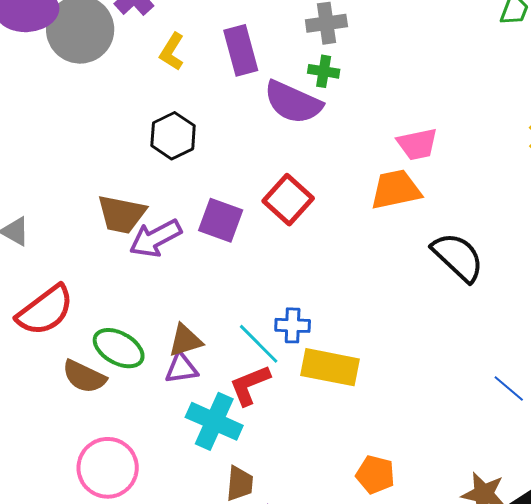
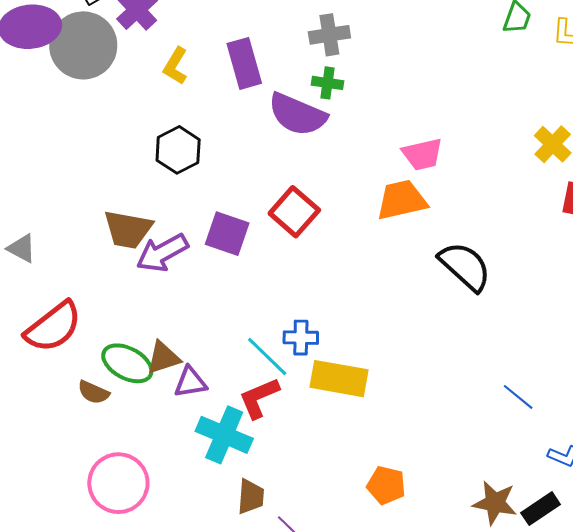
brown triangle: (185, 340) -> (163, 358), moved
brown semicircle: (84, 377) -> (93, 392), size x0.7

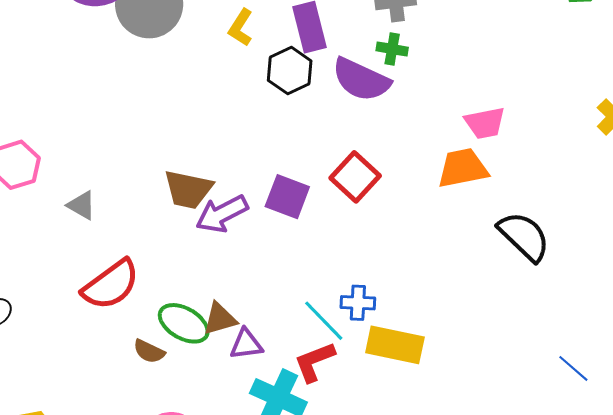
black hexagon: (178, 150) -> (290, 71), moved

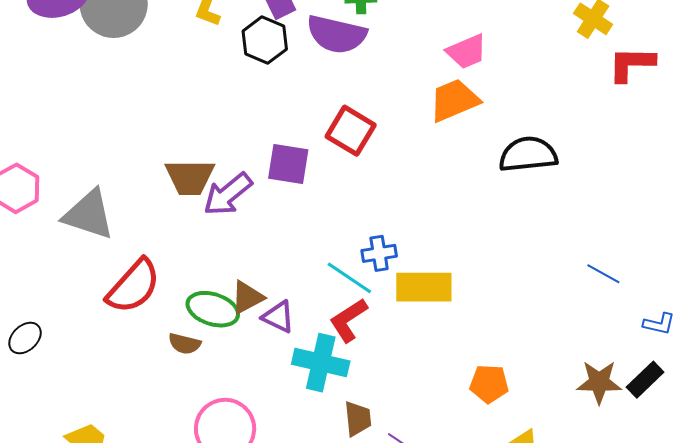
gray triangle: (82, 205) -> (89, 215), size x1.8
black semicircle: (524, 236) -> (528, 154), turned -38
purple triangle: (246, 344) -> (278, 317), turned 45

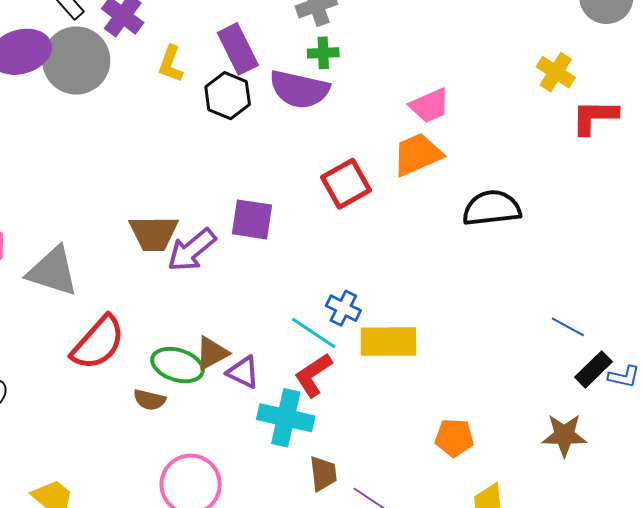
red square: (351, 131) -> (346, 184), moved, turned 30
blue cross: (379, 253) -> (343, 308), turned 36
black rectangle: (645, 380) -> (593, 369), moved

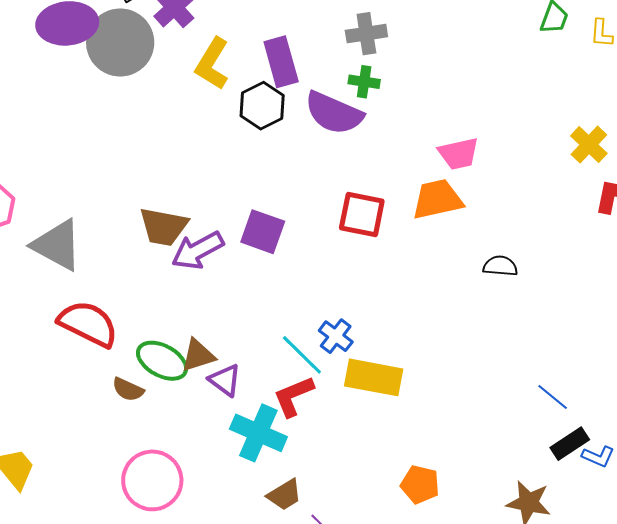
yellow L-shape: (171, 64) -> (212, 64), size x1.4
red square: (346, 184) -> (362, 215), turned 30
black semicircle: (492, 208) -> (500, 266), size x0.6
red semicircle: (98, 343) -> (88, 324), turned -116
brown trapezoid: (323, 474) -> (285, 495), turned 54

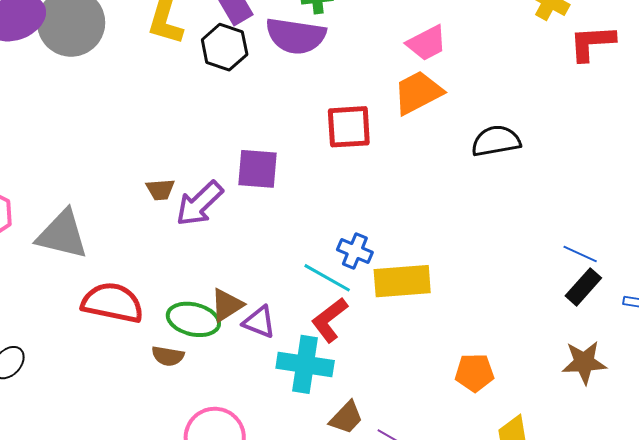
brown trapezoid: (163, 227) -> (160, 190), size x0.6
black semicircle: (500, 266) -> (496, 141), size x1.4
black rectangle: (570, 444) -> (583, 287), moved

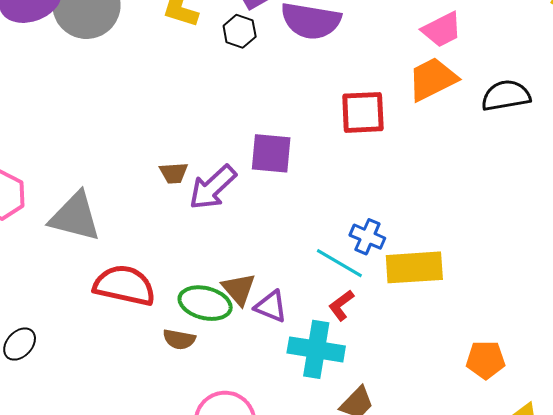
black hexagon: (225, 47) -> (240, 31), size x0.7
black semicircle: (496, 141) -> (506, 96), moved
brown triangle: (227, 305) -> (239, 289), turned -39
red L-shape: (330, 320) -> (341, 305), size x0.7

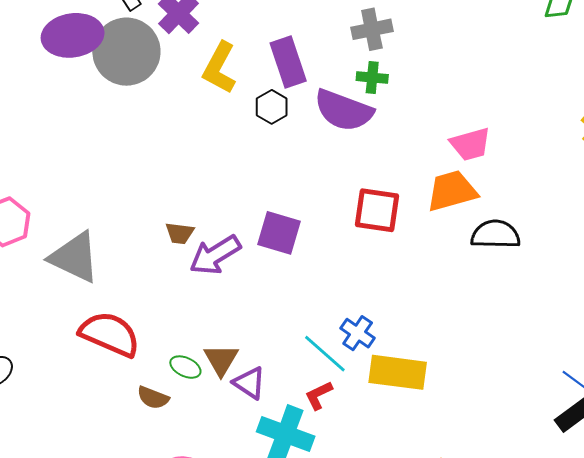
black semicircle: (506, 96) -> (496, 234), moved
green ellipse: (205, 303) -> (185, 367), size x0.6

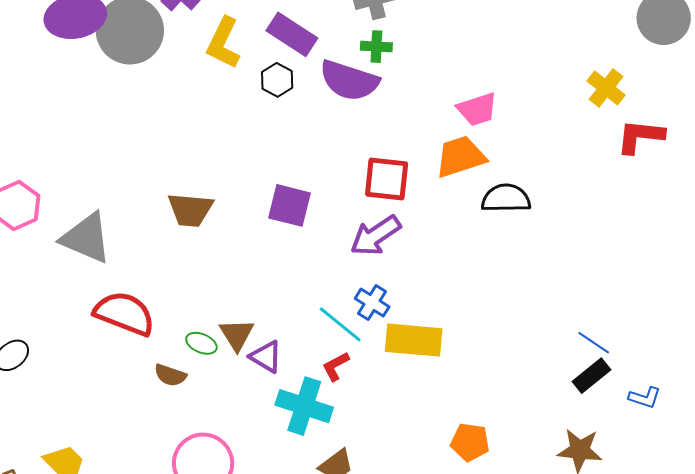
purple rectangle: (288, 62) -> (292, 34), turned -36
brown trapezoid: (180, 233) -> (190, 210), size x1.6
purple arrow: (215, 255) -> (375, 236), moved

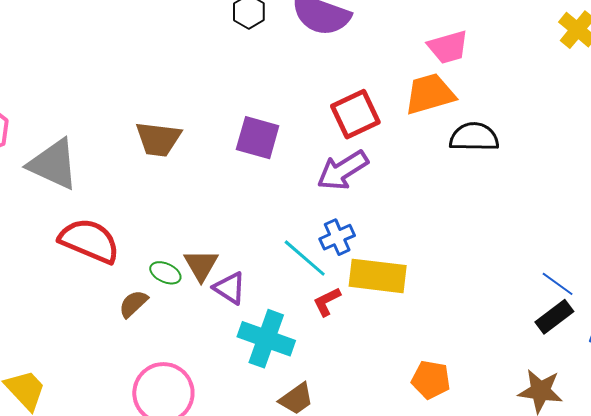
red square: (387, 179) -> (355, 114), turned -33
blue cross: (372, 303) -> (337, 237), turned 32
red L-shape: (336, 366) -> (327, 302), moved
brown semicircle: (170, 375) -> (133, 304), turned 116

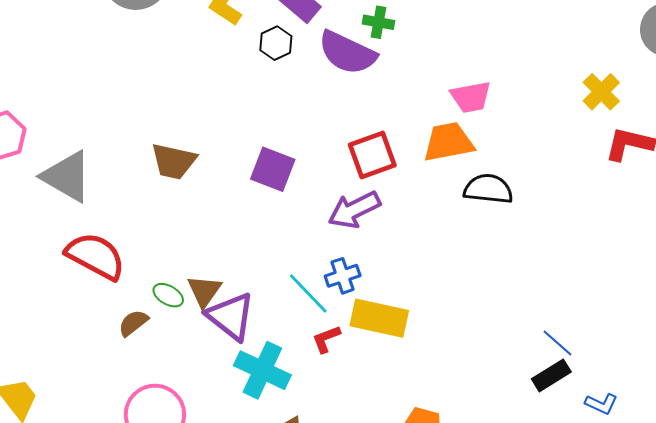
purple triangle: (230, 288) -> (231, 316), size x1.5

